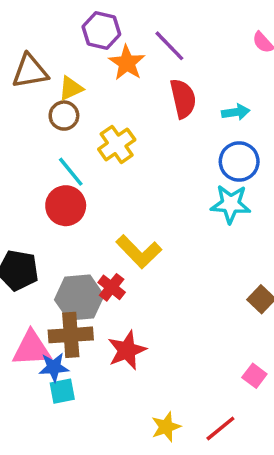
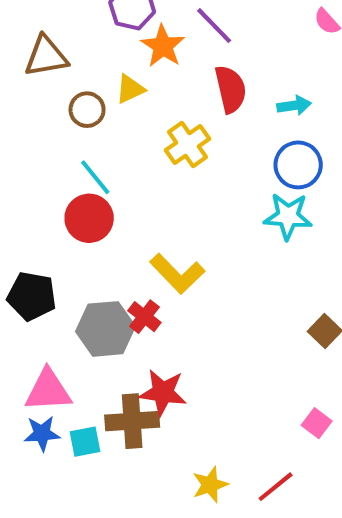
yellow triangle: (71, 88) -> (130, 89), moved
yellow cross: (117, 144) -> (187, 144), moved
brown cross: (71, 335) -> (132, 421), moved
red star: (127, 350) -> (163, 392), turned 30
blue star: (54, 367) -> (42, 433), moved

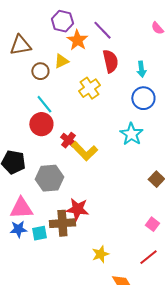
cyan arrow: (294, 106) -> (141, 69), turned 91
cyan star: (288, 216) -> (131, 134), moved, turned 30
red cross: (144, 317) -> (68, 140), moved
red line: (276, 487) -> (148, 257), moved

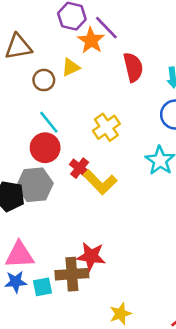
purple line: (102, 30) -> (106, 28), moved
yellow cross: (89, 88) -> (106, 127), moved
gray hexagon: (49, 178) -> (35, 185), moved

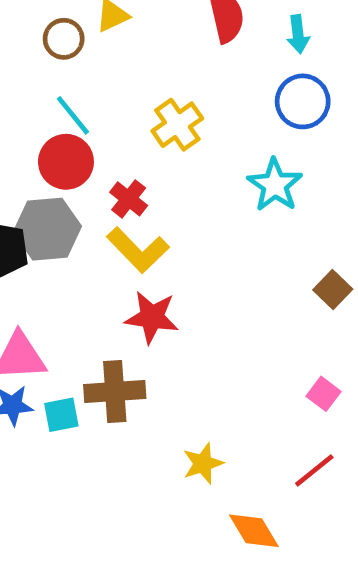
yellow L-shape: (100, 182) -> (138, 250), moved
red star: (91, 256) -> (152, 317), moved

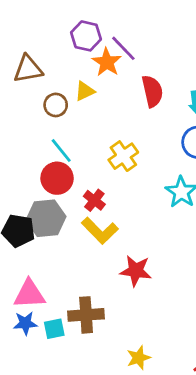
red star: (152, 317) -> (136, 271), moved

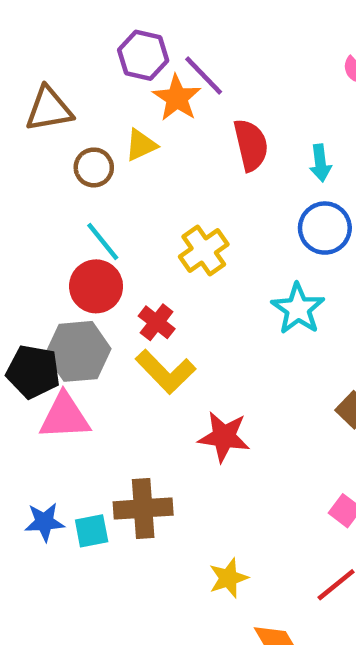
pink triangle: (29, 294) -> (65, 417), moved

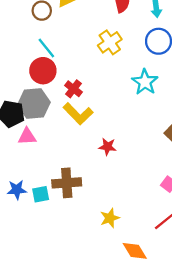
yellow cross: (204, 250) -> (110, 42), moved
pink triangle: (65, 417) -> (27, 136), size x0.7
red star: (224, 437) -> (108, 147), size x0.7

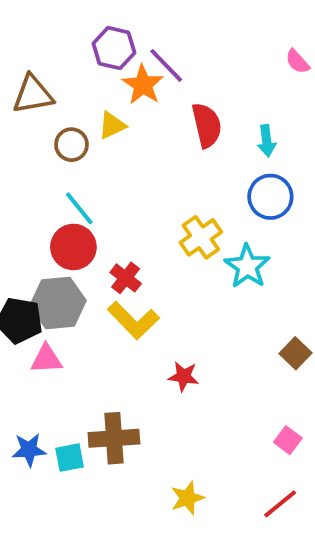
yellow cross: (110, 42) -> (201, 237), moved

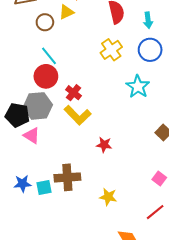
yellow cross: (201, 237) -> (111, 50), moved
pink triangle: (46, 359) -> (32, 136), turned 36
yellow star: (187, 498) -> (108, 197), moved, turned 30

